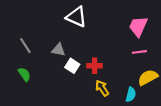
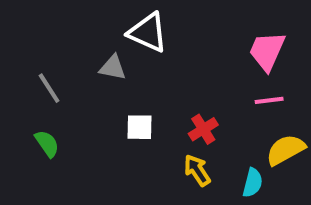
gray triangle: (58, 50) -> (113, 68), moved
white square: (72, 66) -> (140, 127), turned -32
red cross: (95, 66) -> (203, 129), moved, turned -32

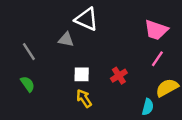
pink trapezoid: (267, 51) -> (156, 30), turned -95
pink line: (269, 100) -> (157, 59), turned -49
yellow arrow: (197, 170) -> (84, 98), moved

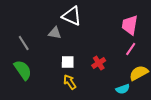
pink trapezoid: (156, 30) -> (130, 25), turned 80
green semicircle: (28, 84) -> (23, 70), size x1.5
cyan semicircle: (148, 107) -> (123, 89), turned 56

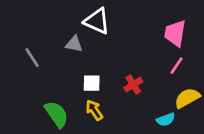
green semicircle: (23, 70) -> (56, 114), moved

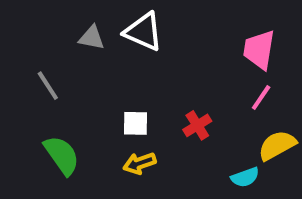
gray triangle: (74, 44) -> (92, 38), moved
yellow arrow: (94, 110) -> (140, 163), turned -75
green semicircle: (56, 114) -> (62, 155), moved

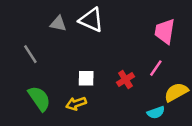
pink line: (261, 98) -> (156, 68), moved
yellow arrow: (140, 163) -> (76, 104), moved

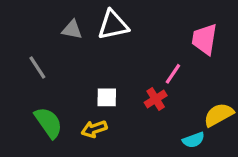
white triangle: (91, 20) -> (113, 25), turned -36
pink line: (156, 68) -> (173, 74), moved

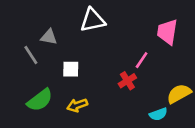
gray triangle: (72, 30) -> (49, 37), moved
white square: (107, 97) -> (71, 69), moved
green semicircle: (48, 123) -> (40, 100), turned 88

